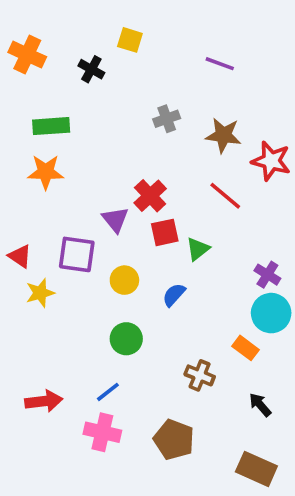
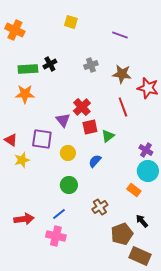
black cross: (91, 69) -> (50, 64), moved, turned 32
red line: (225, 196) -> (123, 107), turned 30
brown cross: (200, 375) -> (100, 207), moved, turned 35
brown pentagon: (174, 440) -> (122, 234), moved, turned 30

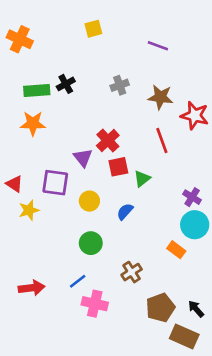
yellow square: (71, 22) -> (93, 29), turned -32
black arrow: (142, 221) -> (196, 309), moved
pink cross: (56, 236) -> (95, 304), moved

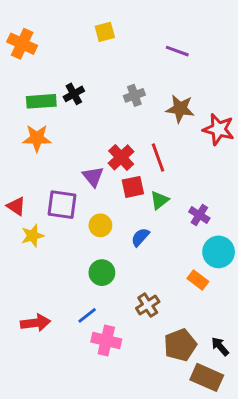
red line: (162, 141) -> (158, 157), moved
purple cross: (192, 197) -> (199, 215), moved

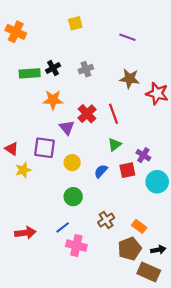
gray cross: (134, 95) -> (86, 69), moved
orange star: (37, 138) -> (53, 100), moved
red square: (133, 187) -> (127, 170), moved
orange rectangle: (198, 280) -> (139, 226), moved
black arrow: (220, 346) -> (158, 250), turned 120

